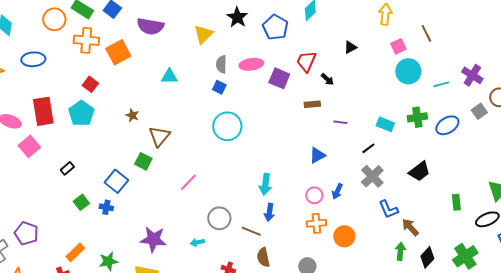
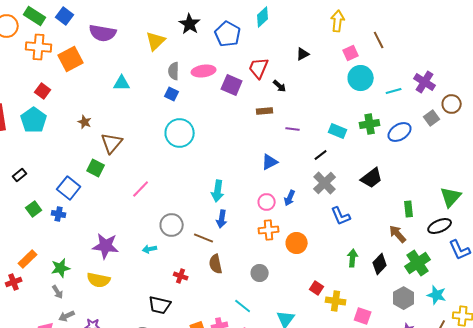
brown arrow: (410, 227) -> (398, 234), moved

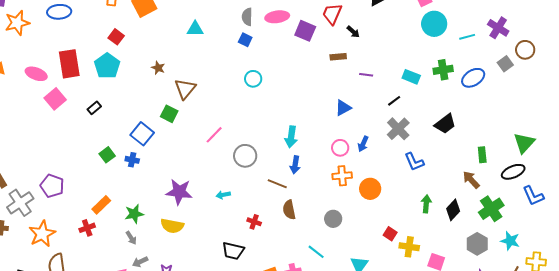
cyan circle: (180, 133) -> (253, 79), size x0.6
black rectangle: (20, 175) -> (94, 108), moved
gray circle: (172, 225) -> (245, 156), moved

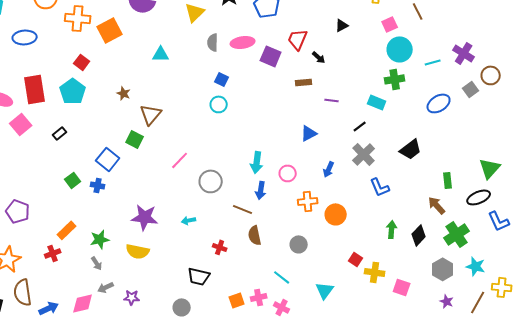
blue square: (245, 40) -> (222, 79), moved
green cross: (443, 70) -> (395, 79), moved
pink circle: (340, 148) -> (288, 173), moved

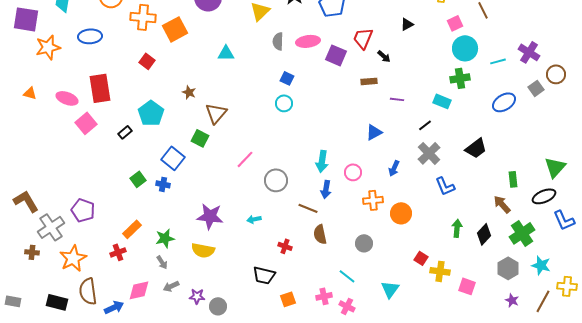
cyan pentagon: (73, 91) -> (151, 113), moved
orange square: (237, 300) -> (288, 299), moved
pink diamond: (83, 303) -> (139, 290), moved
gray circle: (182, 307) -> (218, 306), moved

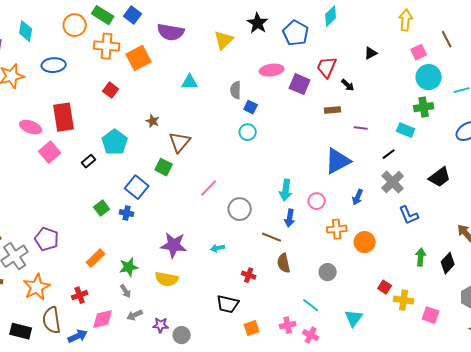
gray semicircle: (278, 41) -> (236, 90), moved
blue triangle: (374, 132) -> (338, 161), size x1.6
red cross: (118, 252) -> (80, 295), moved

